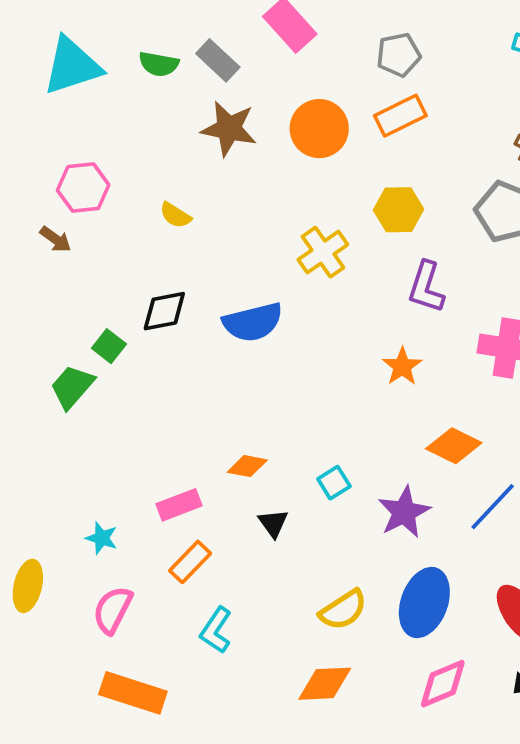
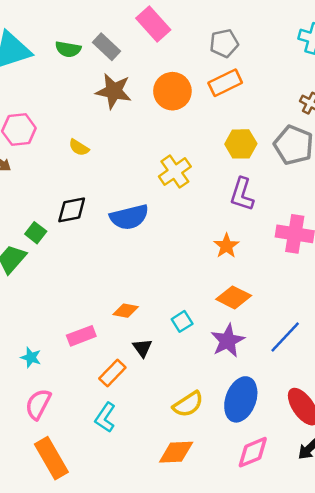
yellow hexagon: (399, 210) -> (241, 144), moved
orange diamond: (454, 446) -> (234, 297), moved
orange rectangle: (190, 562) -> (112, 373), moved
orange rectangle: (133, 693) -> (51, 458), turned 42

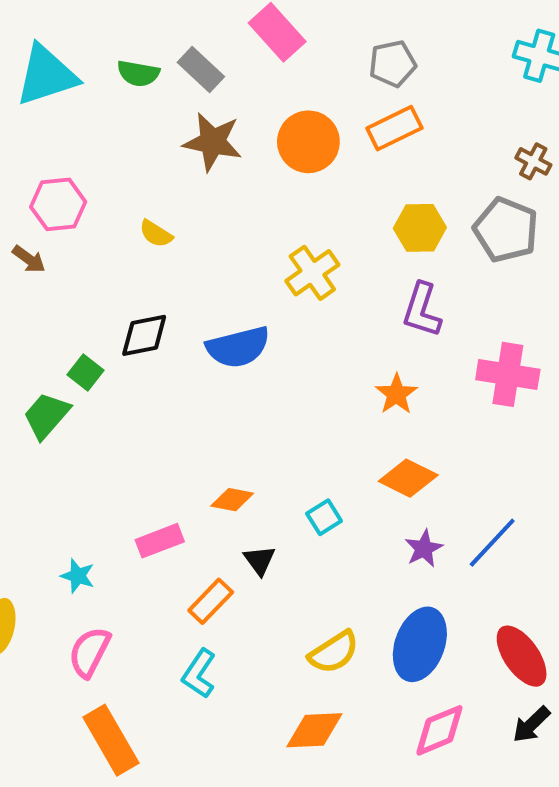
purple star: (228, 341) -> (424, 549), moved, size x0.7

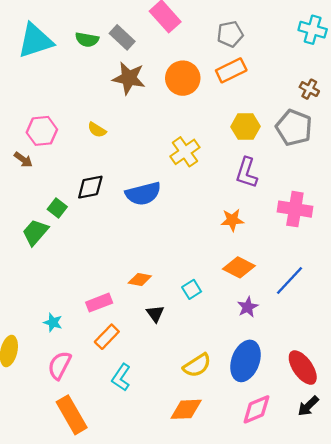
pink hexagon: (58, 204) -> (42, 131), moved
brown arrow: (29, 259) -> (23, 160), moved
orange star: (396, 394) -> (232, 220), turned 30
blue line: (492, 543) -> (289, 281), moved
orange rectangle: (211, 601) -> (107, 337), moved

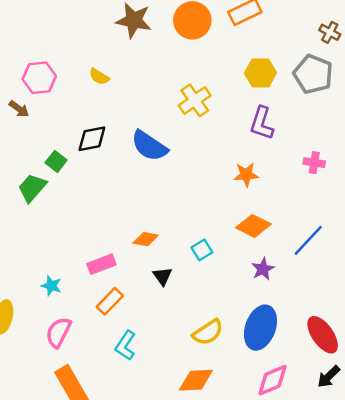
blue semicircle: (143, 194) -> (149, 146), turned 48
pink cross: (295, 209) -> (314, 163), size x0.6

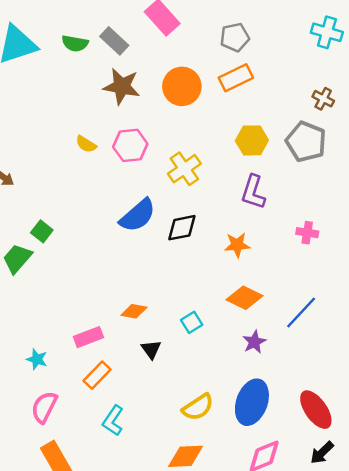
pink hexagon: (39, 78) -> (130, 145), moved
black diamond: (92, 139) -> (182, 228), moved
blue semicircle: (149, 146) -> (138, 215), turned -75

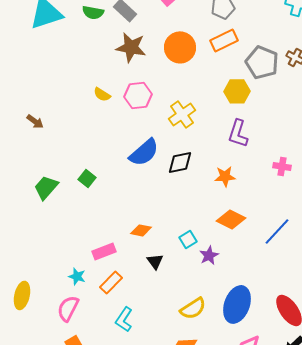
gray pentagon: (306, 142) -> (262, 62), moved
green square: (42, 231) -> (87, 178), moved
purple star: (254, 342) -> (209, 255), moved
cyan star: (37, 359) -> (77, 276), moved

